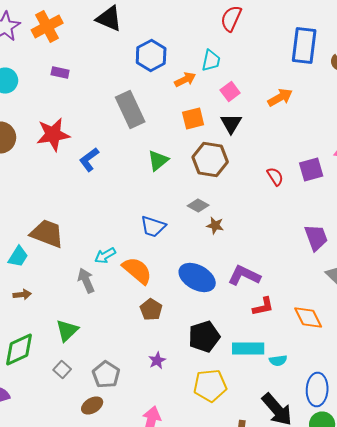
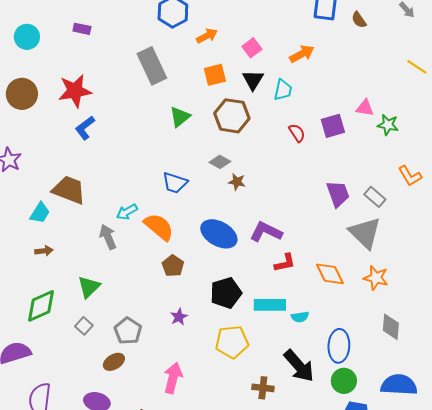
cyan trapezoid: (211, 60) -> (283, 90), moved
blue L-shape: (89, 160) -> (85, 128), moved

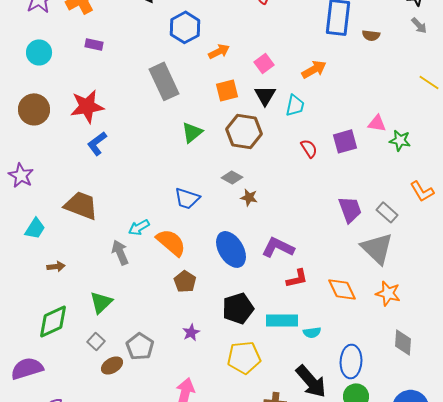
brown semicircle: (359, 20) -> (371, 35), turned -48
cyan trapezoid: (40, 213) -> (35, 228), moved
blue ellipse: (219, 234) -> (231, 249), turned 30
brown ellipse: (114, 362) -> (112, 365), moved

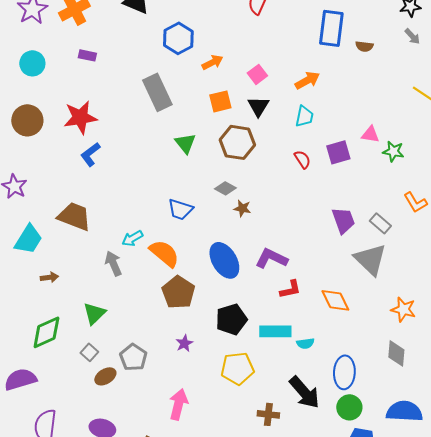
cyan trapezoid: (295, 105) -> (304, 116), moved
green triangle: (192, 132) -> (185, 143), turned -30
cyan trapezoid: (35, 228) -> (28, 239), size x1.4
brown pentagon: (185, 281) -> (178, 292), size x1.5
orange star: (388, 293) -> (403, 309), moved

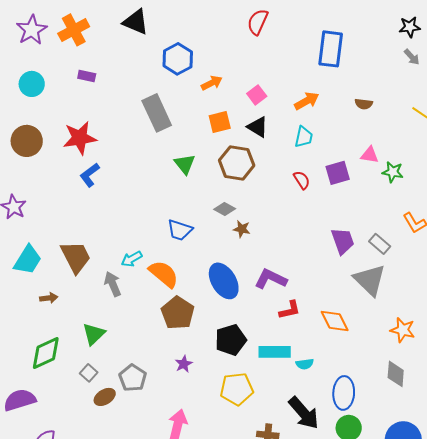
brown semicircle: (364, 46) -> (364, 104), moved
black triangle: (258, 106) -> (258, 127), turned -30
brown trapezoid: (74, 216) -> (76, 257), moved, turned 42

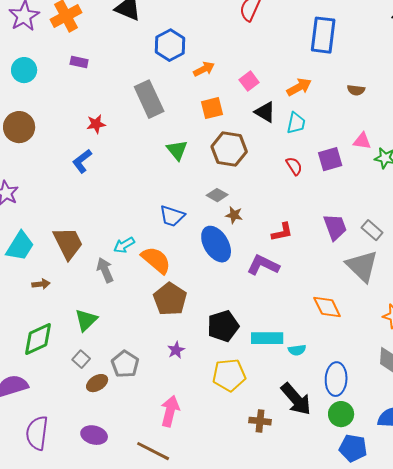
black triangle: (258, 127) -> (265, 112), moved
red star: (80, 138) -> (96, 124), moved, size x0.6
blue ellipse: (224, 281) -> (216, 244), moved
red L-shape: (290, 310) -> (282, 232), moved

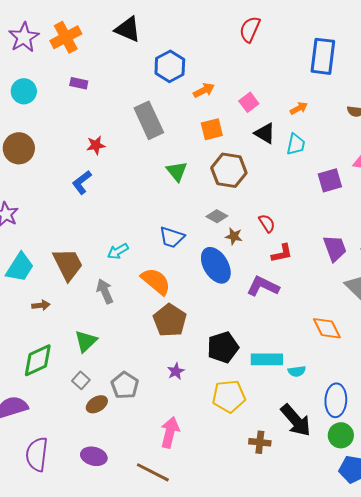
orange arrow: (299, 87) -> (299, 108), size x0.7
red semicircle: (294, 166) -> (267, 223), moved
cyan arrow: (124, 245) -> (118, 251), moved

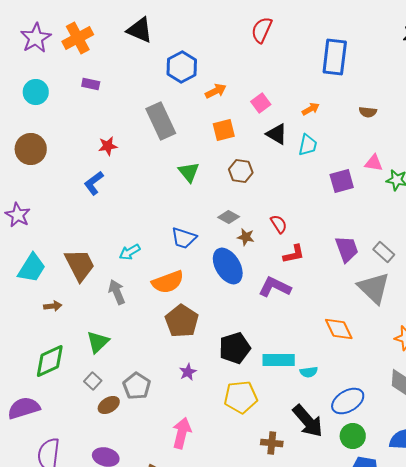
brown hexagon: (229, 170) -> (241, 171), size x0.7
orange semicircle: (156, 281) -> (168, 282), turned 120
blue ellipse: (336, 400) -> (348, 401), turned 56

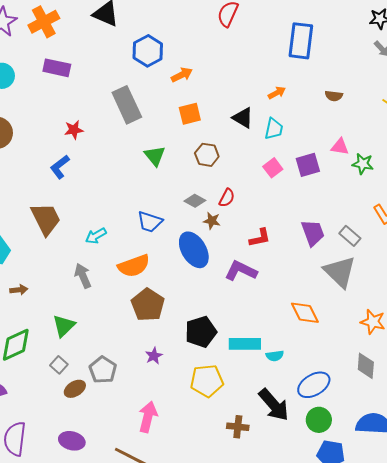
purple rectangle: (91, 84) -> (57, 68), size x1.5
pink square: (261, 103) -> (273, 168), moved
red semicircle: (279, 224) -> (227, 198), moved, turned 60
brown trapezoid: (80, 265) -> (46, 219), moved

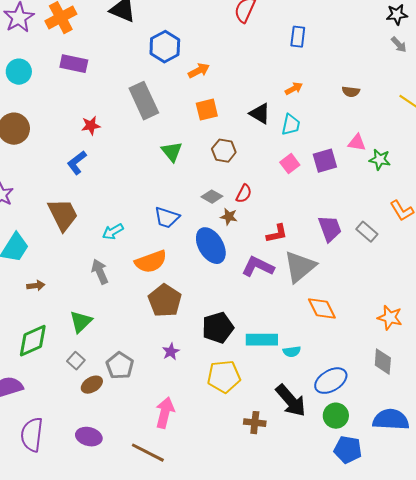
blue rectangle: (301, 41) -> (298, 37), moved, size x0.6
gray triangle: (340, 272) -> (300, 267), moved, turned 36

